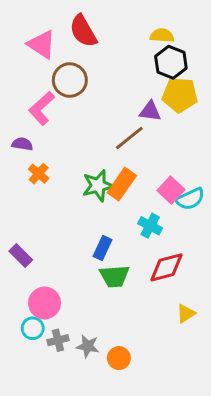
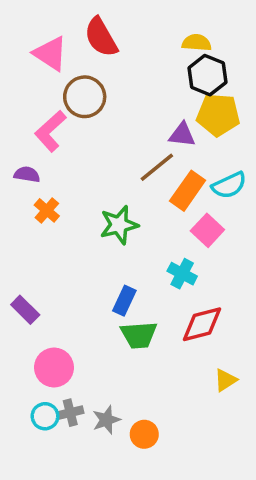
orange rectangle: (122, 184) -> (188, 191), moved
cyan semicircle: (190, 199) -> (229, 185), moved
cyan circle: (33, 328) -> (45, 416), moved
gray star: (88, 346) -> (106, 420), turned -30

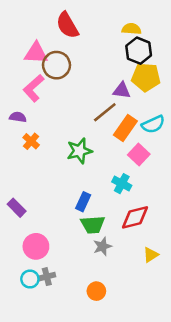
pink triangle: (50, 53) -> (36, 53), moved, turned -30
gray star: (106, 420) -> (102, 246), moved

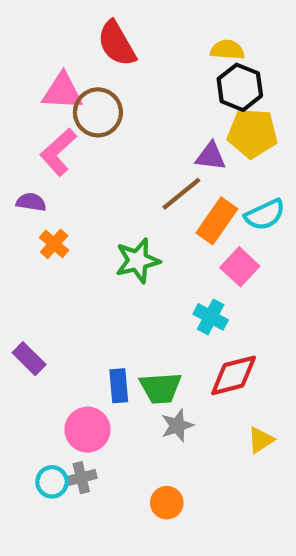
blue rectangle: (83, 202) -> (119, 386), moved, turned -30
pink circle: (36, 246) -> (87, 430), moved

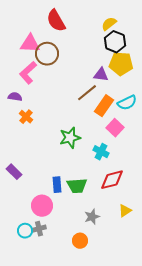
yellow semicircle: (227, 50) -> (109, 24), turned -42
green star: (138, 261) -> (70, 138), moved
gray star: (177, 425) -> (92, 217), moved

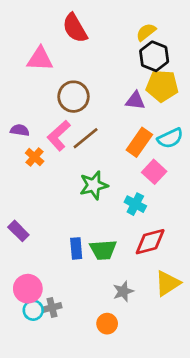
brown circle: (47, 54) -> (74, 97), moved
pink L-shape: (28, 73) -> (59, 136), moved
brown line: (87, 93) -> (86, 138), moved
pink circle: (42, 206) -> (28, 289), moved
yellow triangle: (125, 211) -> (168, 283), size x1.5

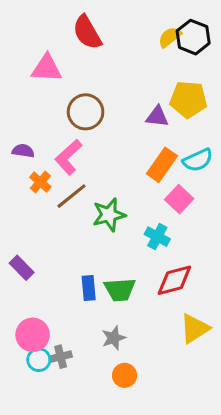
black hexagon: (154, 56) -> (193, 37), moved
brown line: (86, 138) -> (72, 196), moved
gray star: (123, 291) -> (114, 338), moved

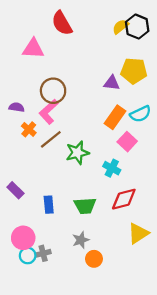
brown circle: (86, 112) -> (53, 91), moved
blue rectangle: (89, 288) -> (49, 205), moved
orange circle: (125, 375) -> (94, 259), moved

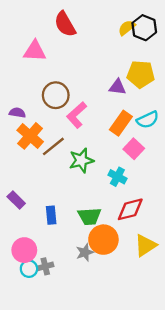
pink L-shape: (49, 112) -> (77, 115), moved
orange cross: (29, 129) -> (30, 136), size x1.6
orange circle: (94, 259) -> (103, 240), moved, size x1.6

